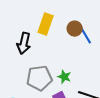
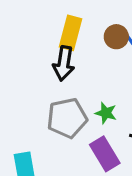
black arrow: (24, 43) -> (64, 63), moved

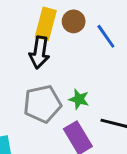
brown circle: (116, 37) -> (74, 21), moved

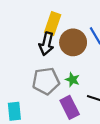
brown circle: (74, 21) -> (73, 42), moved, size x1.6

